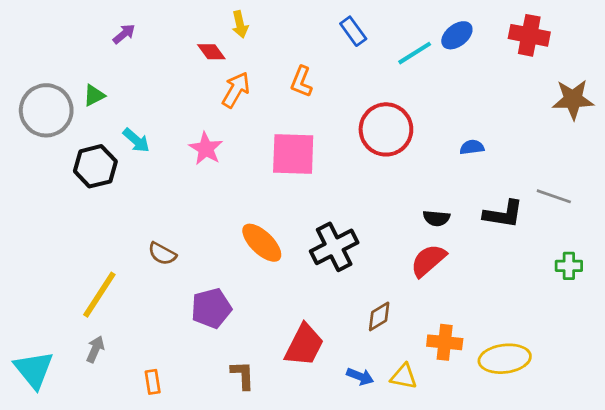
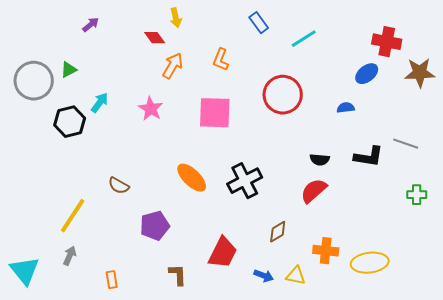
blue ellipse: (457, 35) -> (367, 74), moved
red cross: (529, 35) -> (387, 42), moved
cyan arrow: (136, 140) -> (100, 103), turned -95

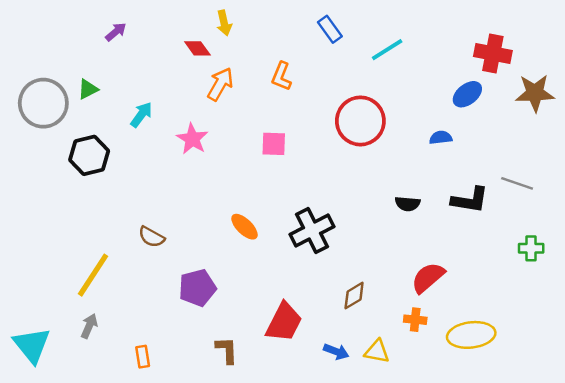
cyan arrow: (100, 103) -> (141, 115), moved
pink square: (215, 113) -> (274, 144), size x0.6
orange ellipse: (192, 178) -> (245, 227), size x0.7
red semicircle: (314, 191) -> (428, 278), moved
orange cross: (326, 251) -> (415, 320), size x0.7

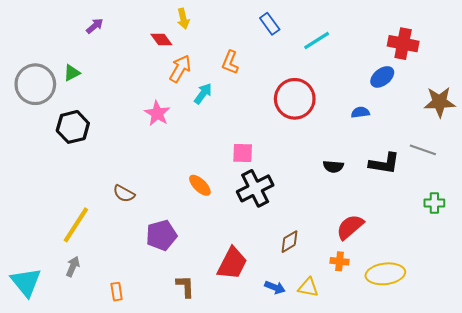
brown star: (535, 93) -> (440, 102), moved
cyan arrow: (141, 115) -> (203, 94), moved
pink square: (274, 144) -> (243, 153), moved

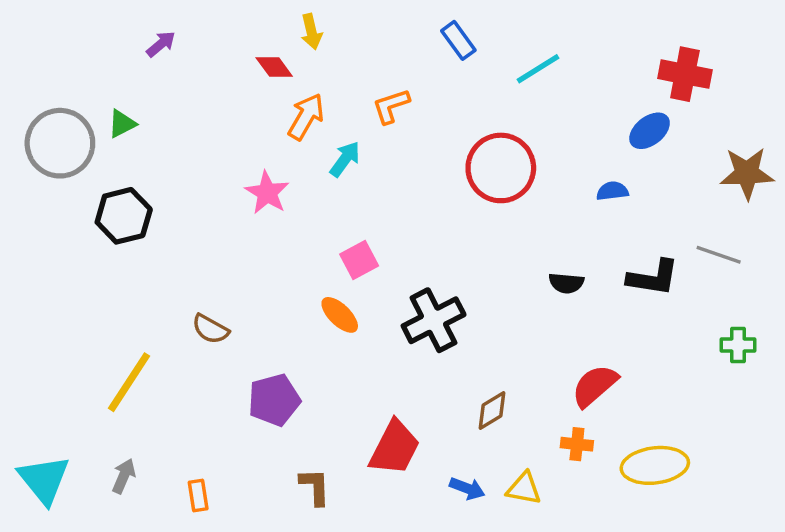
orange L-shape: (230, 62) -> (391, 106), turned 50
pink square: (243, 153) -> (359, 260), moved, turned -30
gray arrow: (73, 267) -> (124, 476), moved

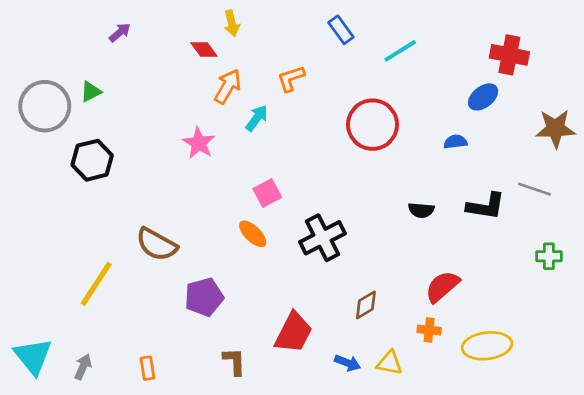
brown semicircle: (210, 329) -> (157, 244), size x1.5
gray arrow: (124, 476) -> (83, 367), moved

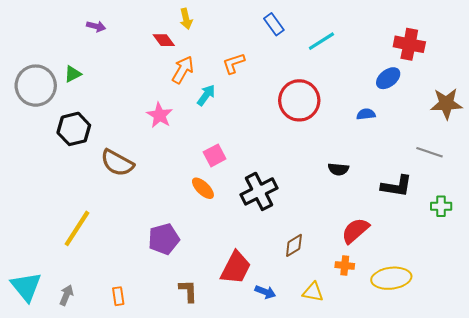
purple arrow: (120, 32) -> (96, 26), turned 54
black L-shape: (486, 206) -> (397, 186), moved
brown semicircle: (157, 244) -> (117, 163), moved
blue arrow: (348, 363) -> (265, 292), moved

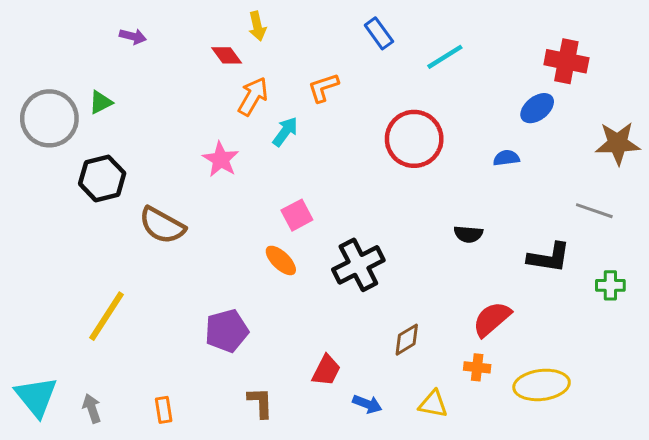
red trapezoid: (236, 268) -> (326, 370), size x0.7
gray arrow: (66, 295) -> (92, 408), turned -42

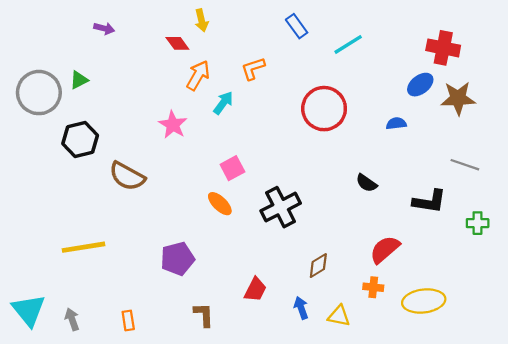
brown star: (618, 143) -> (458, 98), moved
black semicircle: (468, 234) -> (366, 183), turned 30
yellow line: (106, 316) -> (84, 247), turned 48
blue arrow: (367, 404) -> (301, 308), moved, turned -130

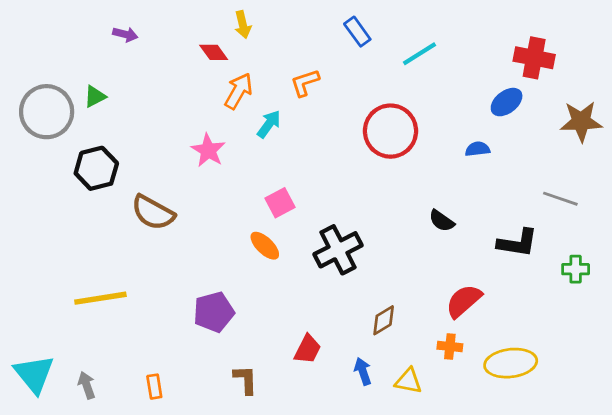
brown star: (458, 98) -> (581, 121), moved

